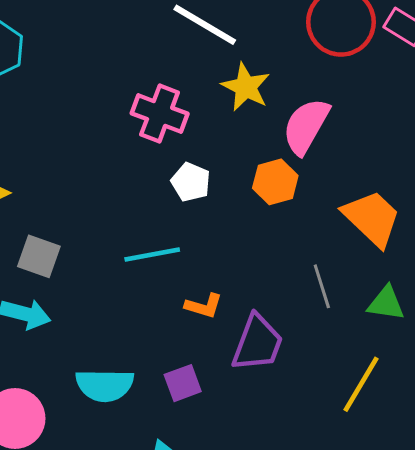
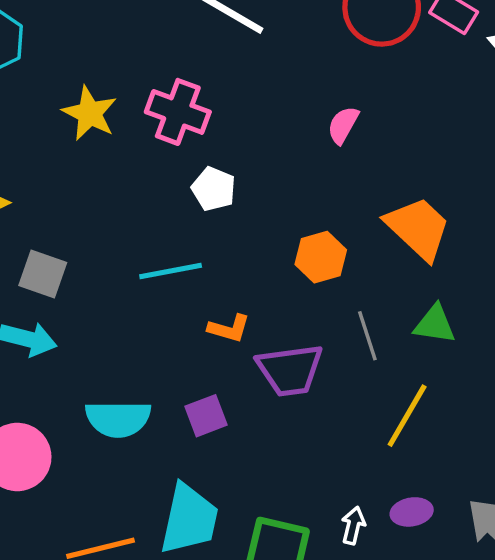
yellow star: (246, 87) -> (90, 113), moved
pink semicircle: (306, 126) -> (343, 125), size x0.6
orange hexagon: (275, 182) -> (321, 257), moved
gray line: (322, 286) -> (367, 336), moved
purple trapezoid: (257, 343) -> (290, 370), turned 62

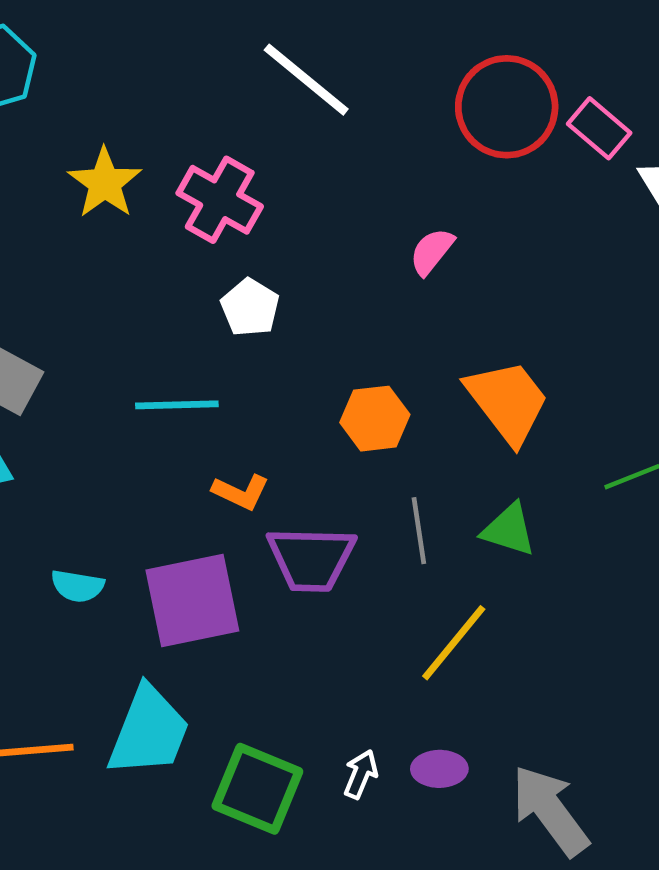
purple square: (206, 416) -> (192, 600), size x1.8
cyan semicircle: (118, 419) -> (77, 586), size x0.6

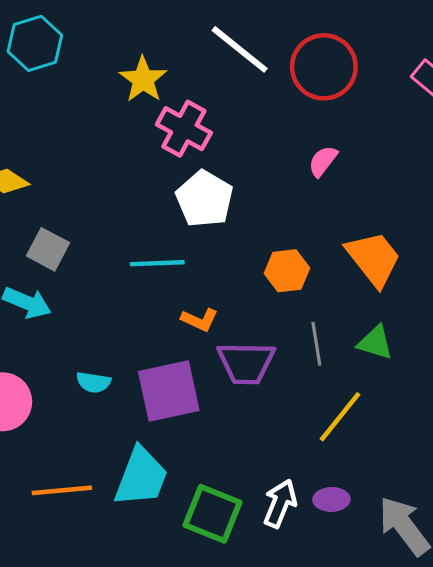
red circle: (507, 107) -> (324, 67), moved
yellow star: (105, 183) -> (143, 79), moved
white pentagon: (250, 307) -> (204, 199), size x1.5
white arrow: (361, 774) -> (280, 503), size x1.5

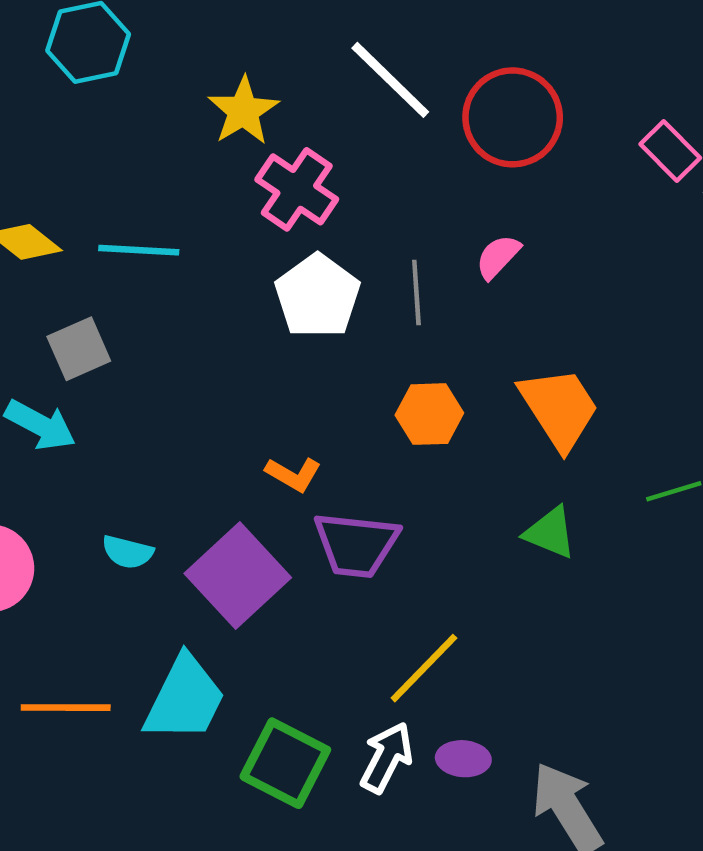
gray square: (48, 249) -> (79, 349), turned 33
cyan line: (157, 263) -> (139, 250), moved
gray line: (316, 344) -> (416, 292), moved
purple square: (169, 391) -> (238, 575), turned -36
yellow line: (340, 417) -> (424, 668), moved

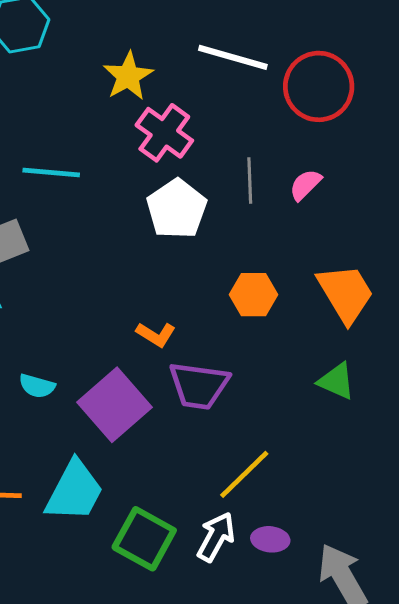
white line: (390, 80) -> (233, 57), turned -30
gray line: (416, 292) -> (250, 181), moved

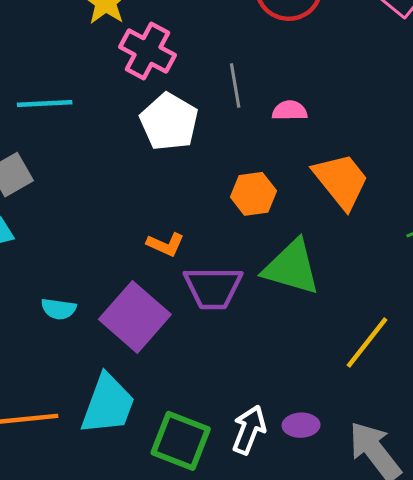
pink semicircle: (305, 185) -> (290, 111), moved, turned 52
green triangle: (336, 381) -> (292, 267), moved, size x1.6
yellow line: (244, 474) -> (367, 343), moved

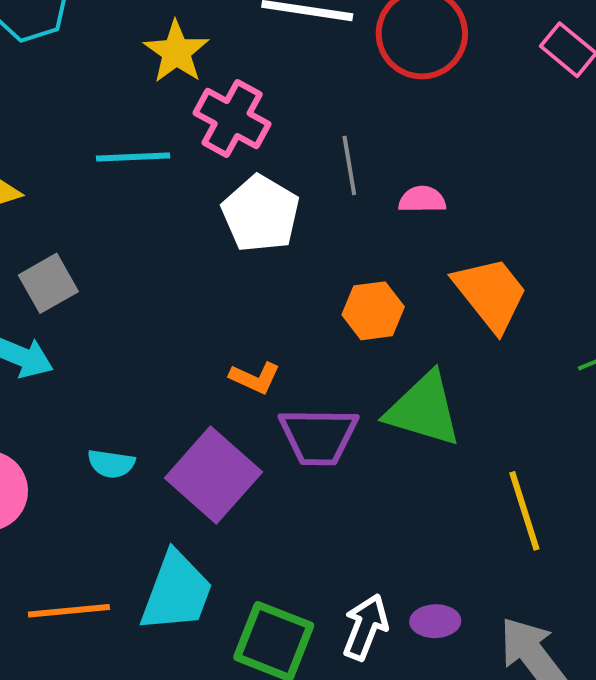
cyan line: (45, 103) -> (133, 157), moved
yellow line: (367, 343) -> (524, 511), turned -56

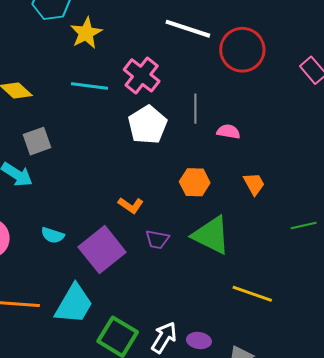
yellow star: (176, 52) -> (86, 33), moved
orange trapezoid: (491, 294) -> (254, 184), size x0.6
purple trapezoid: (318, 436) -> (157, 239), size x0.6
yellow line: (524, 511) -> (252, 294), turned -63

